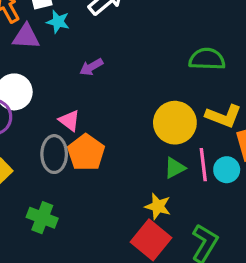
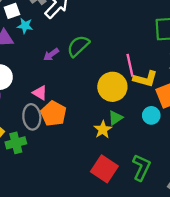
green semicircle: (207, 59) -> (78, 46), moved, turned -40
pink line: (203, 165) -> (130, 65), moved
yellow star: (158, 206) -> (103, 130), moved, turned 30
green cross: (42, 218) -> (16, 143), moved, turned -30

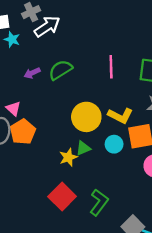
pink line: (130, 65) -> (111, 67), moved
cyan circle: (151, 115) -> (114, 144), moved

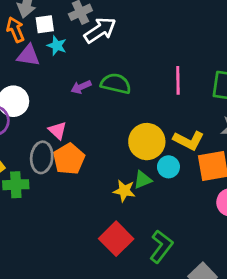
green semicircle: (60, 70) -> (116, 84), turned 45
cyan circle: (114, 144) -> (168, 167), moved
yellow star: (68, 157) -> (124, 191), turned 30

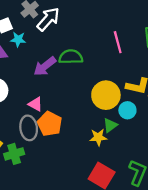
purple arrow: (81, 87) -> (45, 66), size x1.5

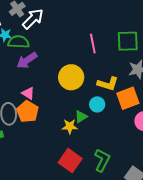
green semicircle: (71, 57) -> (18, 42), moved
yellow circle: (106, 95) -> (71, 77), moved
pink triangle: (35, 104) -> (28, 93), moved

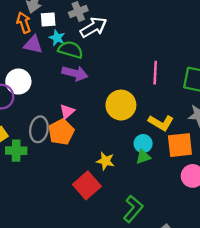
purple arrow: (27, 60) -> (75, 73), turned -145
pink triangle: (28, 93) -> (67, 111), turned 32
green triangle: (81, 117) -> (143, 157), moved
red square: (70, 161) -> (87, 185), moved

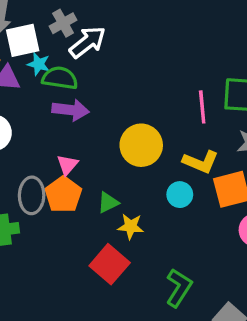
white square: (48, 20) -> (23, 40), size x1.5
pink line: (155, 73) -> (202, 107), moved
green triangle: (143, 157) -> (108, 203), moved

